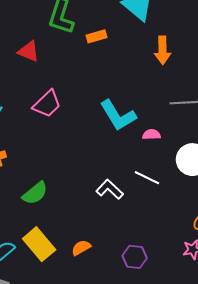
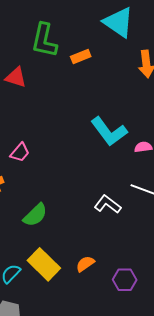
pink trapezoid: (47, 104) -> (20, 152), moved, size x0.7
purple hexagon: (135, 257) -> (125, 280), moved

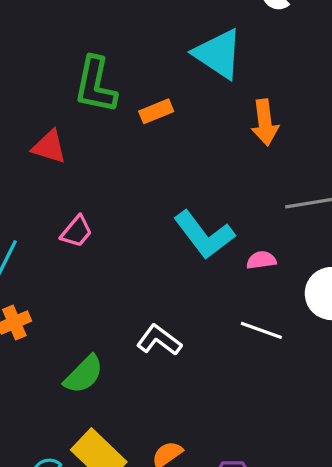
pink trapezoid: (20, 152) -> (76, 232), moved
white L-shape: (108, 204) -> (159, 340), moved

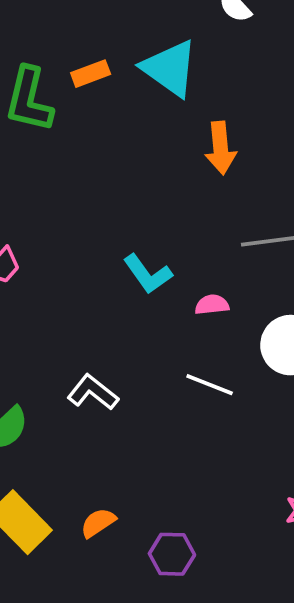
orange rectangle: (156, 111) -> (91, 74), moved
cyan L-shape: (204, 235) -> (148, 274), size x0.7

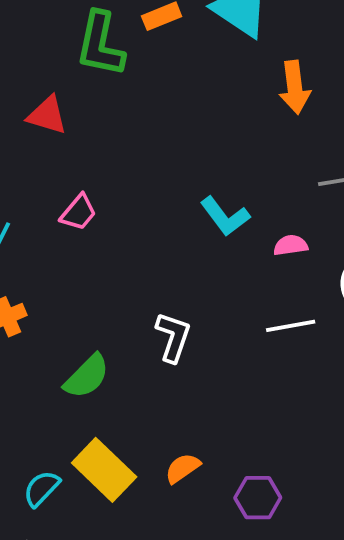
white line: (210, 385) -> (291, 326), turned -30
white L-shape: (93, 392) -> (173, 337), turned 72

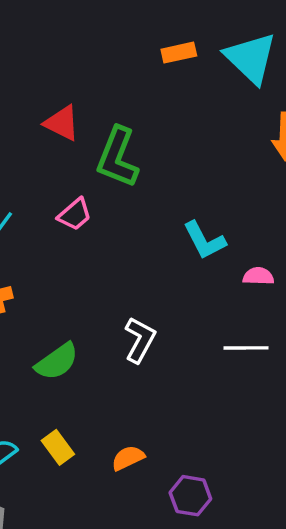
green L-shape: (100, 44) -> (117, 157), moved
yellow rectangle: (104, 470) -> (58, 447), size x0.6

